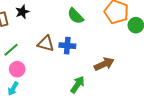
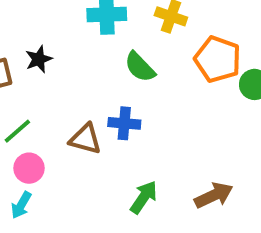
brown triangle: (46, 44) -> (85, 139), moved
brown arrow: (104, 64) -> (214, 195), moved

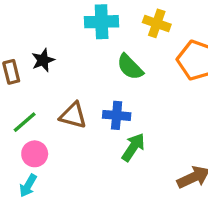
brown triangle: (85, 139) -> (73, 115), moved
green arrow: (144, 197) -> (133, 147), moved

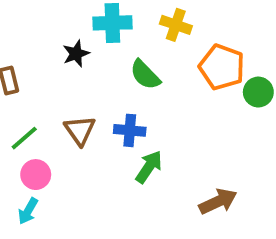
black star: (43, 60) -> (76, 54), moved
brown triangle: (73, 115) -> (80, 130), turned 40

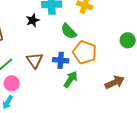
orange pentagon: (222, 67) -> (85, 52), moved
brown arrow: (218, 201) -> (115, 82), moved

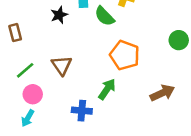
green semicircle: (69, 31) -> (104, 16), moved
blue cross: (61, 60) -> (82, 111), moved

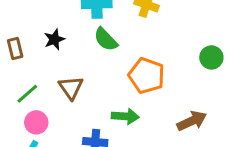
black star: (59, 15) -> (54, 39), moved
green semicircle: (104, 16) -> (106, 39), moved
green arrow: (107, 89) -> (125, 116), turned 60

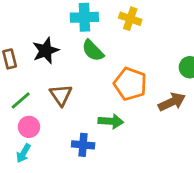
black star: (54, 39) -> (46, 51), size x1.4
brown arrow: (192, 121) -> (172, 102), moved

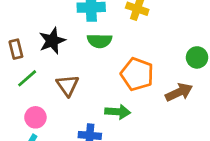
green semicircle: (93, 51) -> (100, 41), turned -45
green line: (21, 101) -> (27, 78), moved

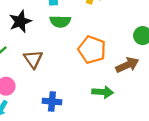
green arrow: (118, 112) -> (103, 92), moved

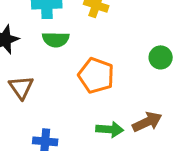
brown arrow: (127, 65) -> (147, 122), moved

